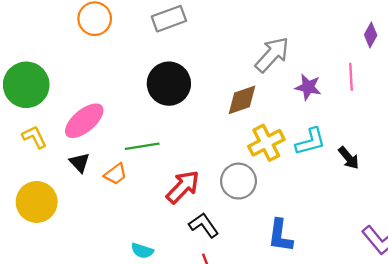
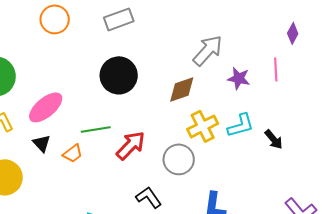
red arrow: (183, 187) -> (131, 145), moved

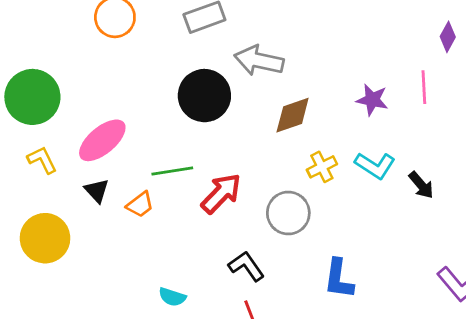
gray arrow: (208, 50) -> (259, 61), moved, turned -120
cyan L-shape: (241, 125) -> (375, 165), turned 48
yellow cross: (203, 126) -> (322, 167), size x0.7

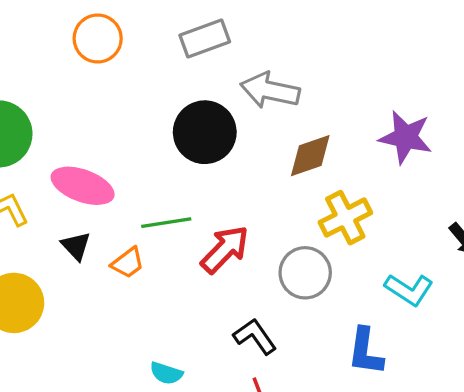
purple star: (372, 100) -> (406, 137), size x1.4
pink ellipse: (102, 140) -> (83, 186), turned 60
cyan L-shape: (375, 165) -> (409, 290), moved
yellow cross: (322, 167) -> (345, 218), size x1.4

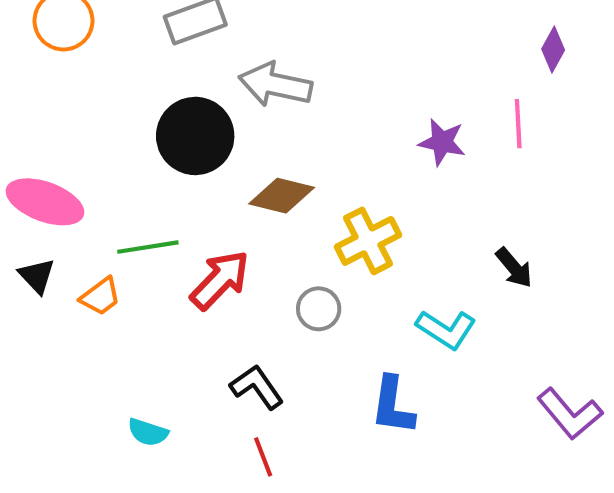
purple star: (406, 137) -> (442, 142), size x0.7
brown diamond: (310, 156) -> (282, 196), moved, turned 33
gray circle: (305, 273) -> (319, 309), size x0.7

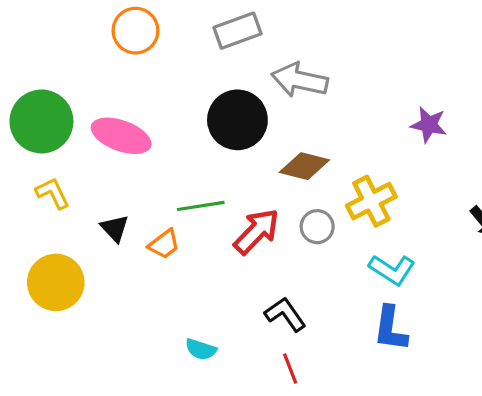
pink ellipse: (45, 202) -> (121, 136), moved
gray circle: (319, 309) -> (317, 227), moved
cyan L-shape: (446, 329) -> (392, 270), moved

